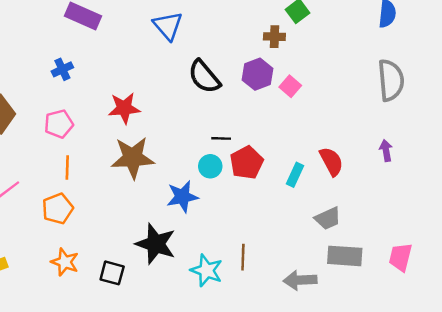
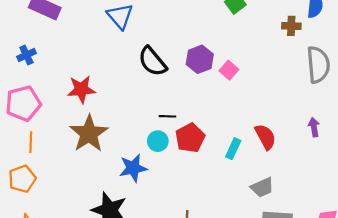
brown cross: (274, 37) -> (291, 26), moved
pink pentagon: (59, 124) -> (23, 103), size x1.4
brown star: (133, 158) -> (89, 134), turned -30

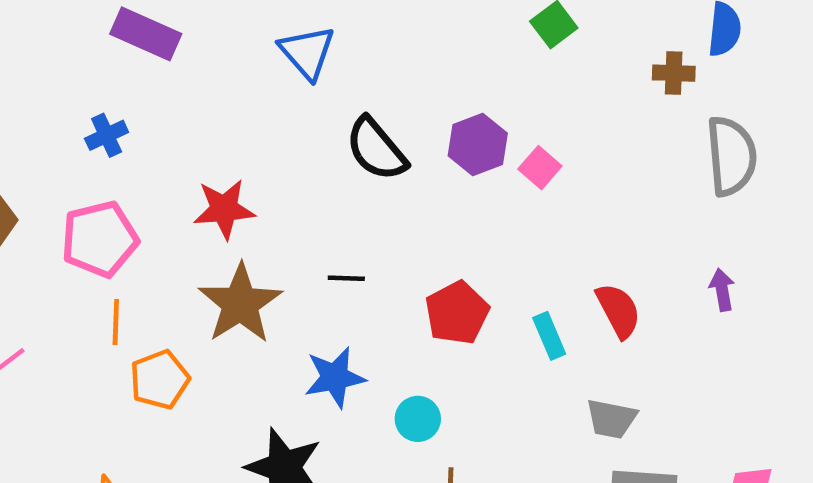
black line: (167, 116) -> (346, 278), moved
cyan circle: (158, 141) -> (418, 419), moved
cyan rectangle: (233, 149) -> (549, 336), turned -48
orange pentagon: (22, 179) -> (160, 380), moved
gray trapezoid: (262, 187) -> (611, 419), turned 35

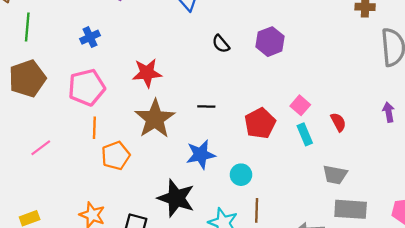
black semicircle: (376, 149) -> (221, 44), size x0.6
pink square: (540, 168) -> (300, 105), moved
red semicircle: (618, 311) -> (338, 122), size x0.7

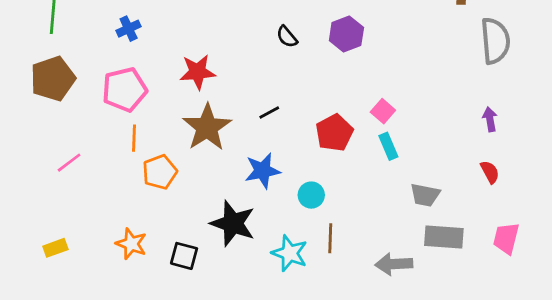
black line: (206, 106) -> (269, 112), turned -30
red semicircle: (338, 122) -> (490, 172), moved

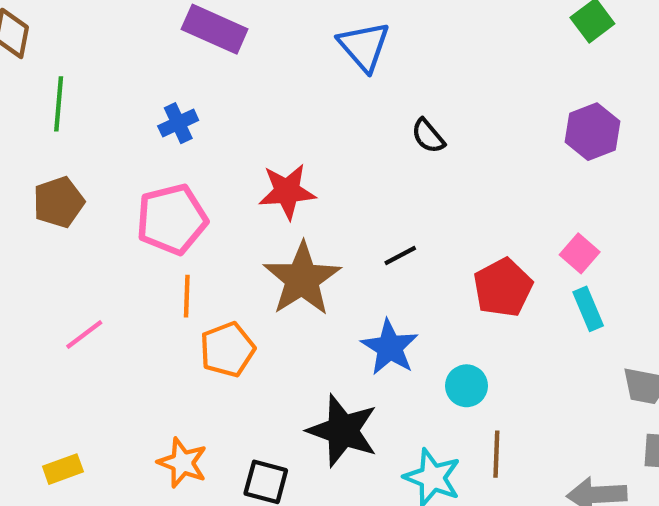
purple hexagon: (346, 34) -> (592, 132), moved
brown pentagon: (53, 79) -> (59, 202), size x0.7
blue star: (263, 171) -> (390, 347), turned -30

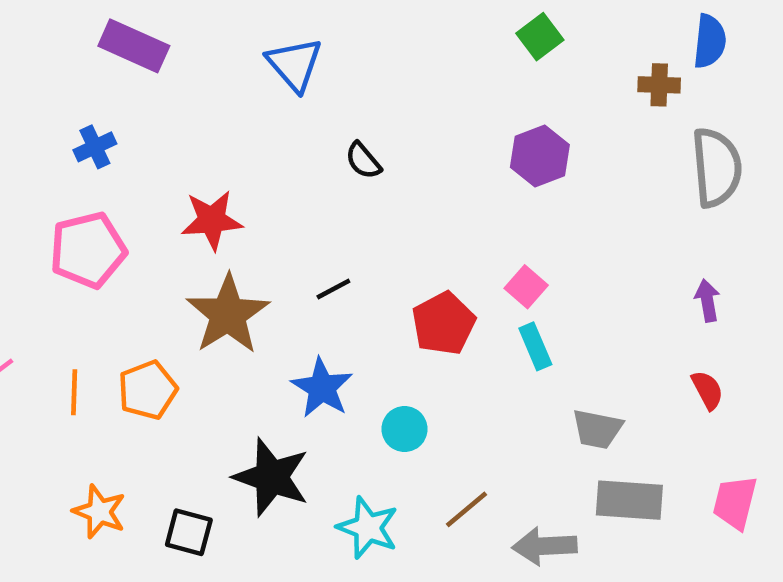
orange line: (187, 296) -> (74, 392), moved
brown line: (496, 454) -> (466, 509), moved, turned 48

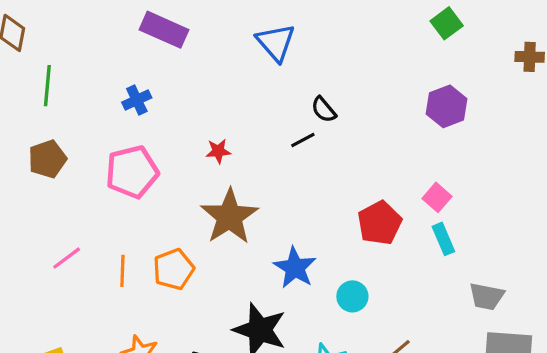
red star: (212, 220) -> (218, 151), size x0.6
black line: (333, 289) -> (303, 140), moved

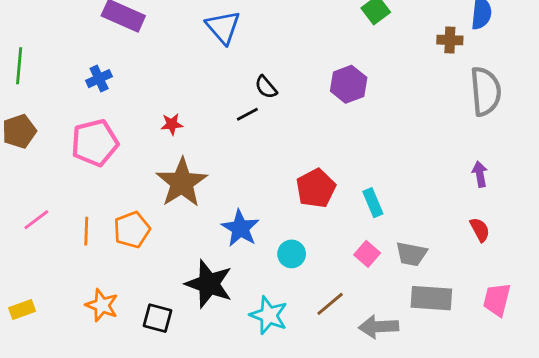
purple hexagon: (447, 106) -> (349, 84), moved
pink square: (437, 197) -> (367, 254), moved

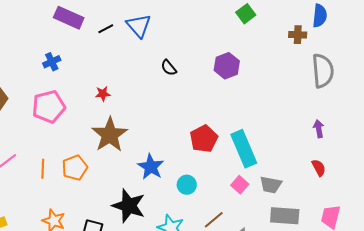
black line: (247, 114) -> (106, 29), moved
cyan rectangle: (373, 203) -> (244, 149), size x1.8

